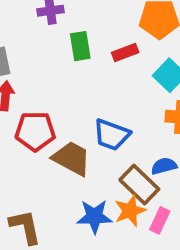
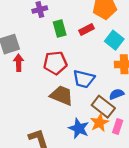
red pentagon: (35, 131) -> (55, 63), moved
blue star: (94, 217) -> (79, 128), turned 30

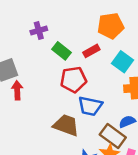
green rectangle: (60, 29) -> (62, 51), turned -35
red pentagon: (55, 63) -> (73, 80), moved

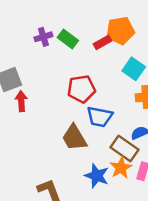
green rectangle: (62, 51) -> (68, 39), moved
red rectangle: (91, 51) -> (103, 42), moved
brown trapezoid: (66, 125) -> (74, 138), turned -140

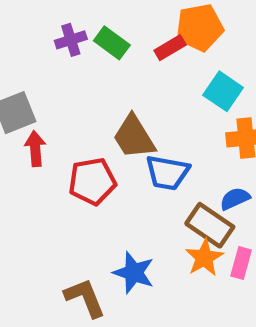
red pentagon: (81, 89) -> (92, 181), moved
brown trapezoid: (74, 138) -> (134, 137), moved
blue star: (97, 176) -> (134, 273), moved

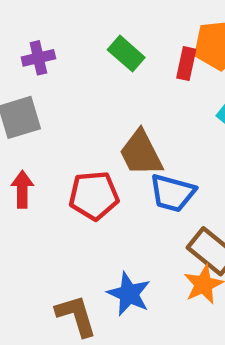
purple cross: (71, 40) -> (38, 58), moved
red rectangle: (170, 48) -> (186, 64), turned -52
red arrow: (35, 149) -> (22, 189), moved

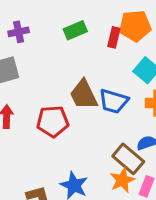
green rectangle: (126, 54) -> (75, 30), turned -65
blue trapezoid: (172, 193) -> (114, 101), moved

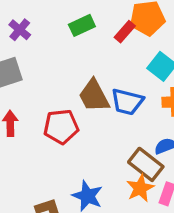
purple cross: (19, 32) -> (20, 30), turned -36
red rectangle: (114, 37) -> (125, 32), turned 30

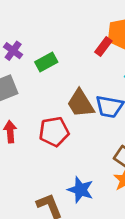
green rectangle: (82, 25) -> (46, 62), moved

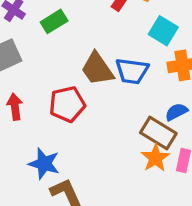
blue star: (80, 190) -> (44, 164), moved

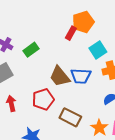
cyan square: (163, 31) -> (98, 50), turned 30
brown rectangle: (158, 133) -> (70, 117), moved

